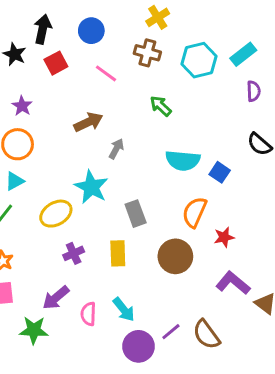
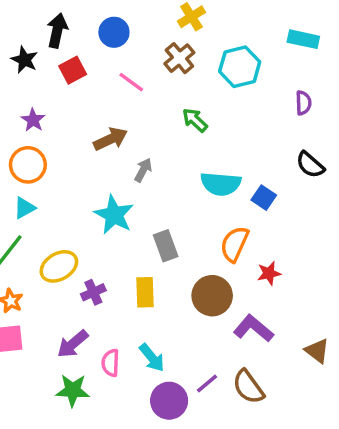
brown cross: (147, 53) -> (179, 58), turned 35
cyan rectangle: (243, 54) -> (303, 39), moved, turned 50
yellow ellipse: (56, 214) -> (59, 266), moved
purple L-shape: (233, 283) -> (253, 328), moved
green star: (34, 330) -> (73, 390), moved

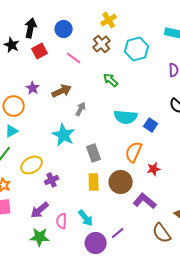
purple star: (33, 120) -> (33, 88), moved
yellow rectangle: (145, 292) -> (94, 182), moved
brown semicircle: (248, 387) -> (162, 233), moved

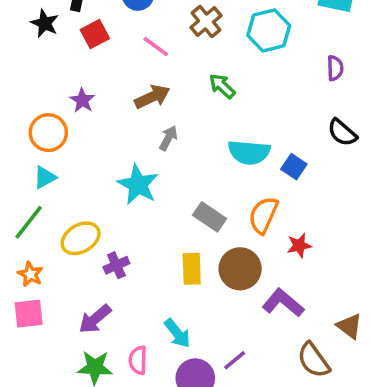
brown arrow: (62, 91) -> (152, 97), moved
gray rectangle: (94, 153) -> (210, 217), moved, turned -36
pink semicircle: (62, 221) -> (138, 360), moved

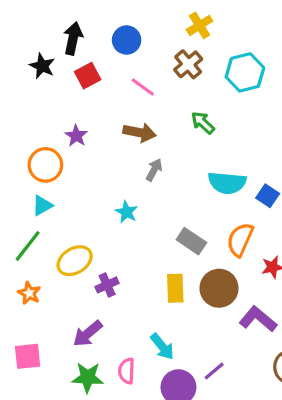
brown arrow: (152, 97) -> (140, 132), turned 36
cyan star: (138, 185) -> (127, 212), size x0.6
pink square: (29, 314) -> (28, 356), moved

